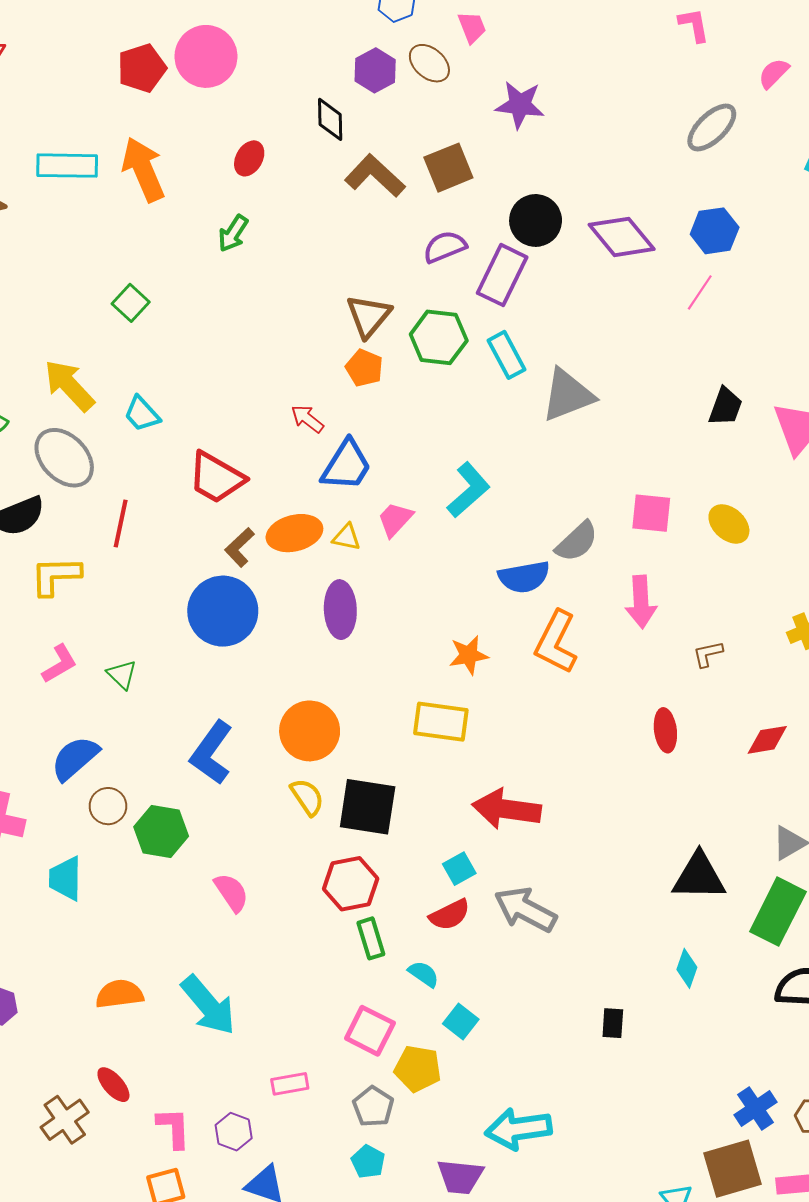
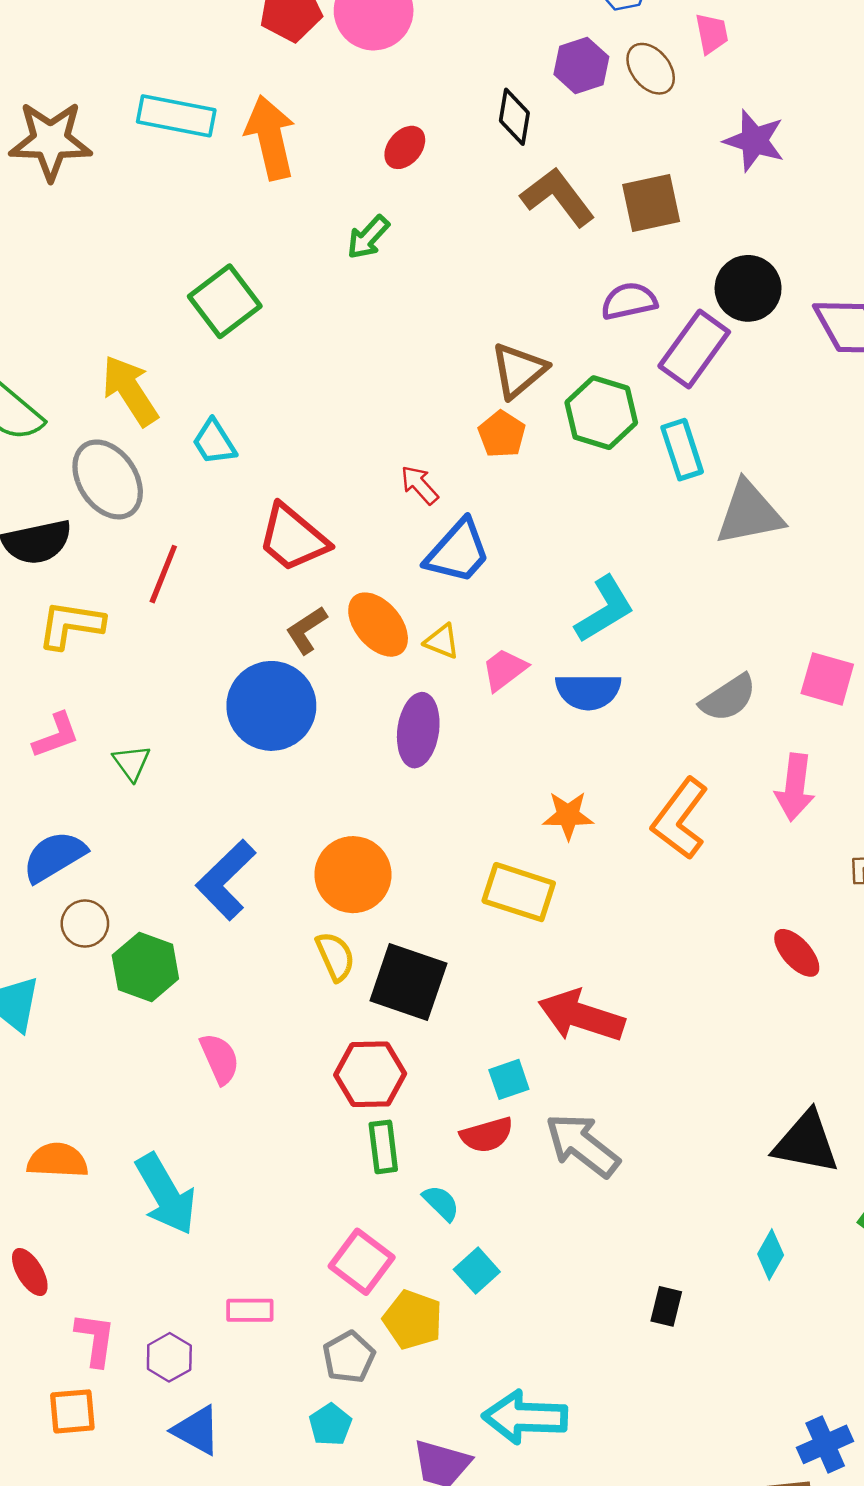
green square: (131, 303) -> (225, 301), size x1.5
pink trapezoid: (395, 519) -> (504, 670), moved
orange ellipse: (294, 533) -> (378, 625), turned 54
blue semicircle: (524, 577) -> (588, 691), moved
red ellipse: (665, 730) -> (797, 953), turned -45

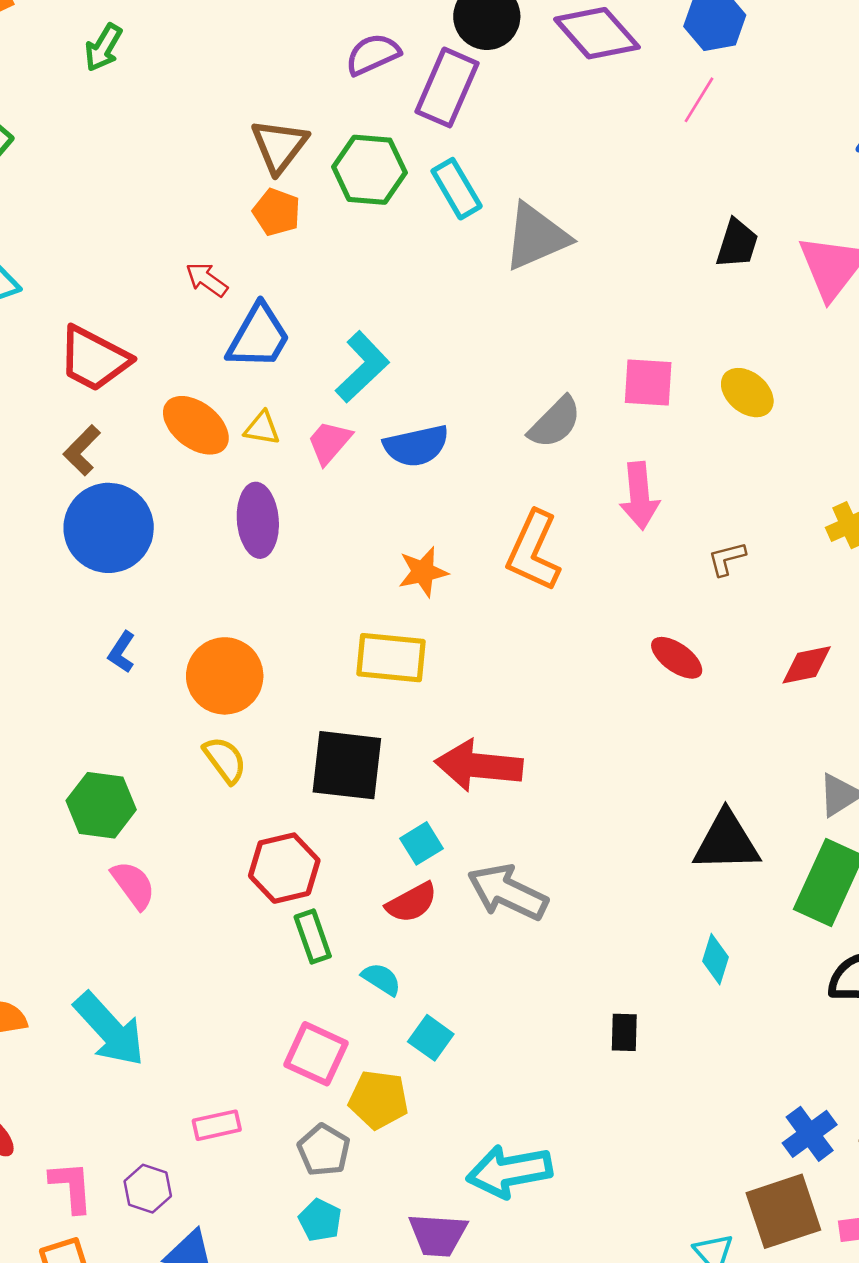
cyan L-shape: (605, 609) -> (362, 367), moved
brown L-shape: (306, 630) -> (82, 450), moved
blue L-shape: (226, 880) -> (122, 652), moved, size x0.5
green hexagon: (145, 967) -> (101, 805), moved
black square: (408, 982) -> (347, 765), moved

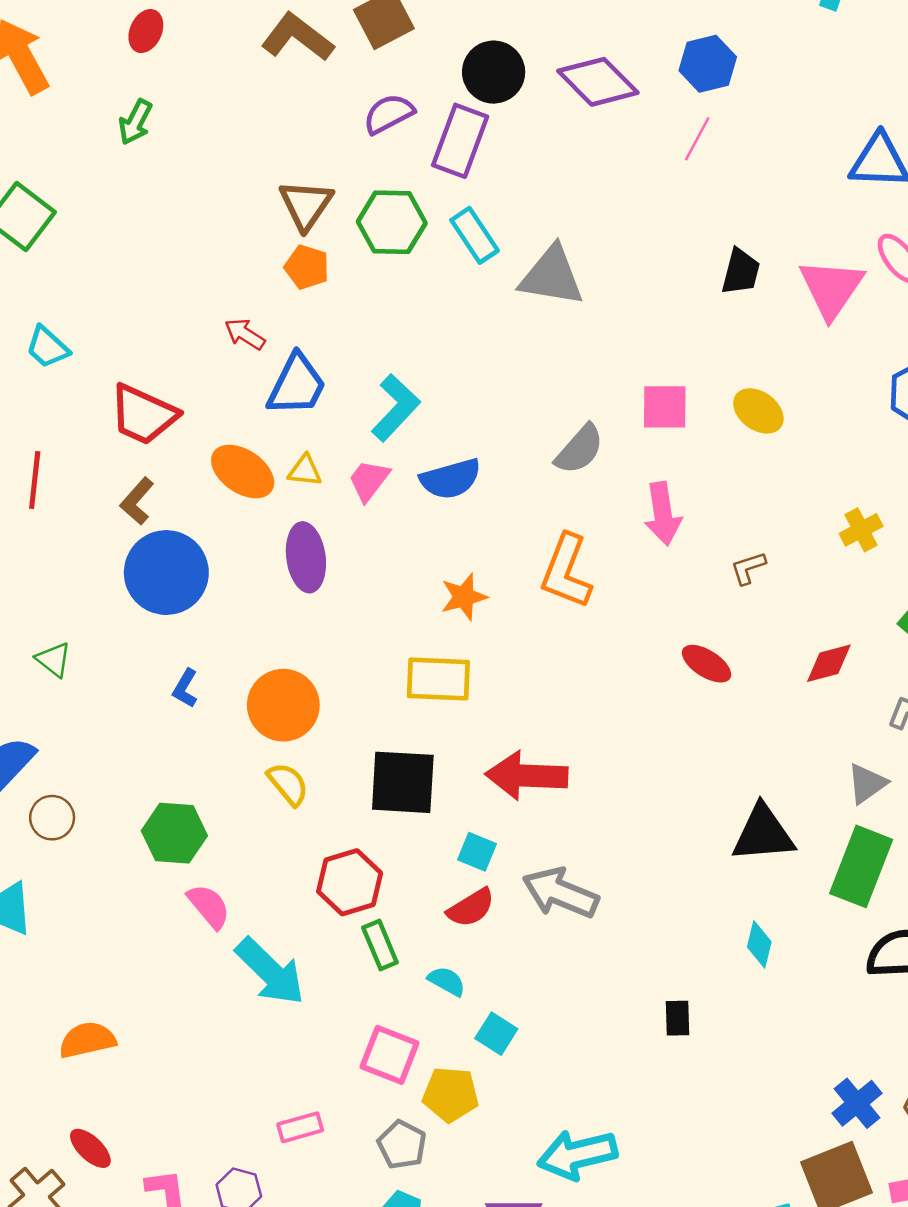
gray triangle: (536, 237) -> (552, 276), turned 36
cyan square: (422, 843) -> (477, 852), turned -33
cyan arrow: (109, 1029) -> (270, 972), moved

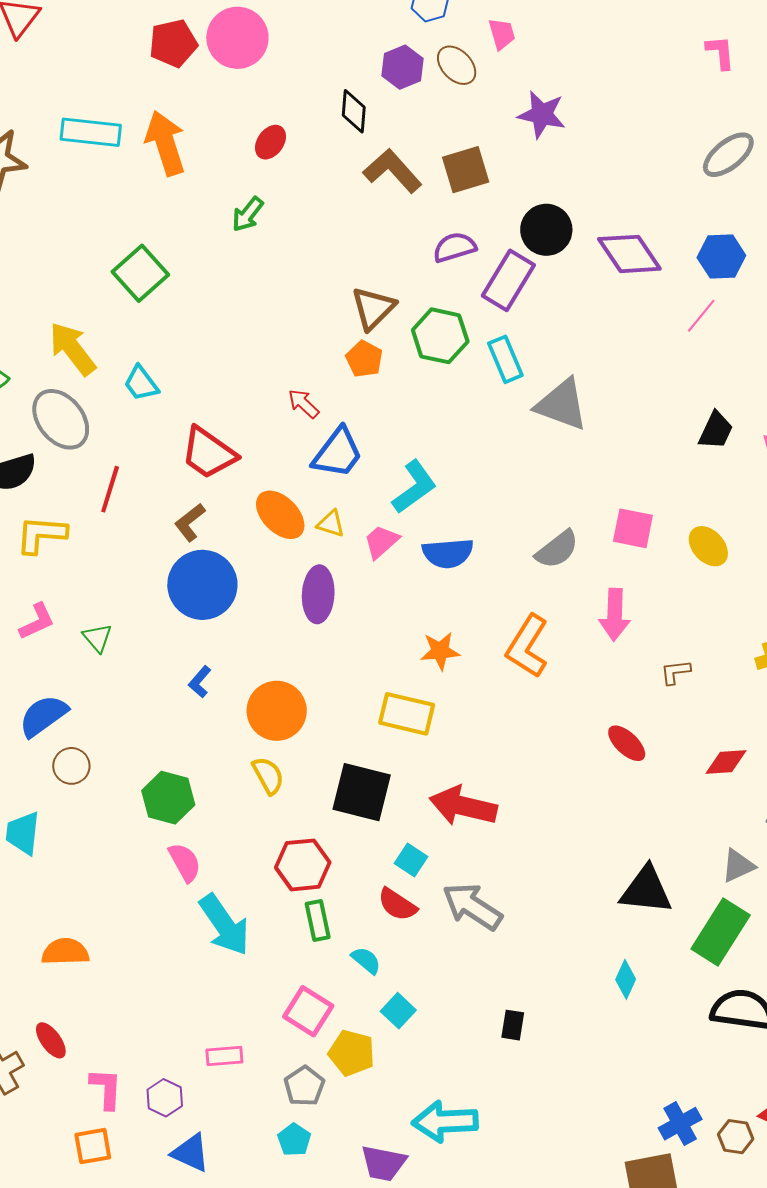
red semicircle: (471, 908) -> (397, 905), turned 54
black rectangle: (678, 1018) -> (513, 1025), moved

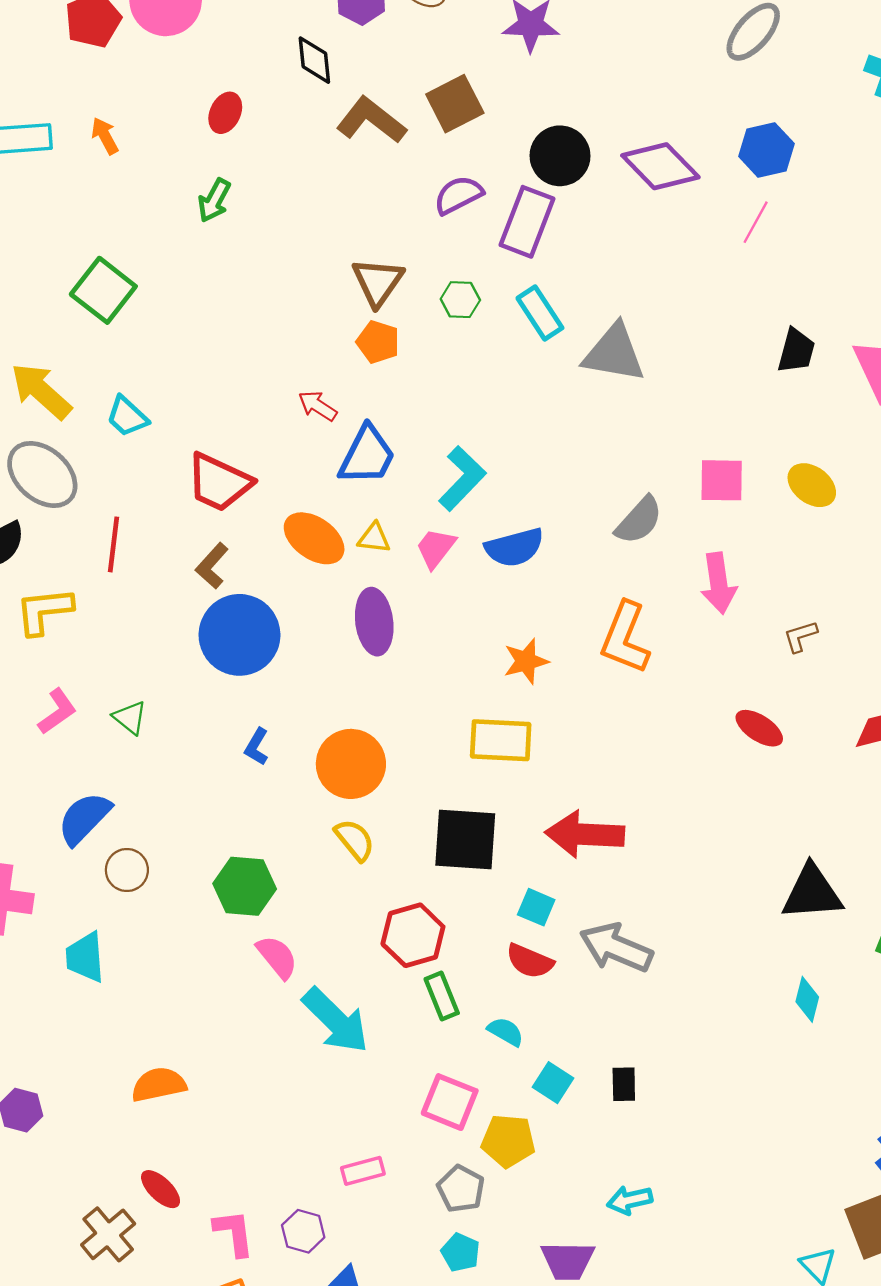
orange arrow: (165, 143) -> (105, 136), size x0.5
green hexagon: (440, 336) -> (460, 300), size x0.6
black rectangle: (513, 1025) -> (624, 1084), moved
cyan arrow: (445, 1122) -> (630, 1200), size x0.6

